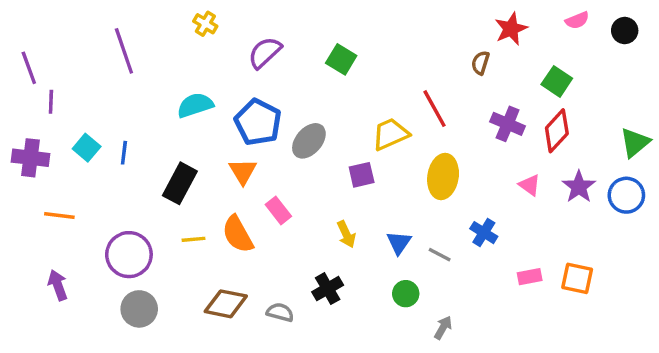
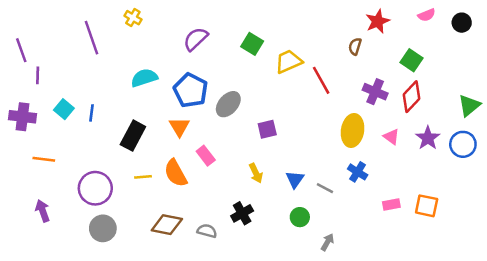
yellow cross: (205, 24) -> (133, 18), moved
yellow trapezoid: (390, 134) -> (289, 61), moved
yellow ellipse: (443, 176) -> (353, 130), moved

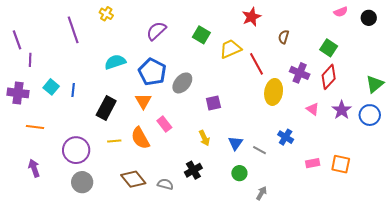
red star: (378, 21) -> (251, 17), moved
yellow ellipse: (353, 130) -> (274, 92), moved
brown diamond: (167, 225) -> (133, 179), turned 40

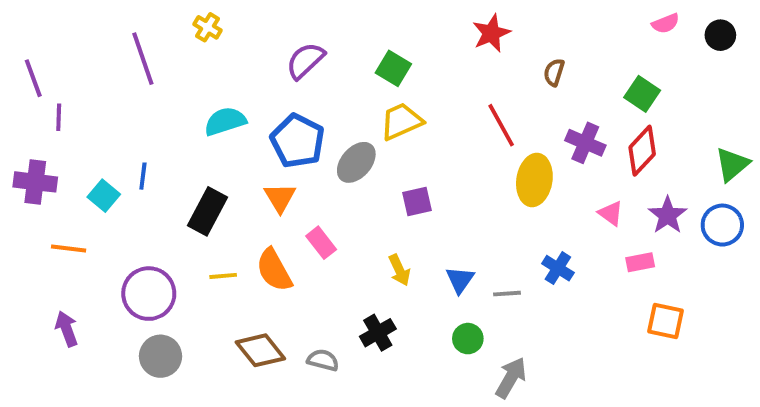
yellow trapezoid: (230, 49) -> (401, 121), moved
cyan square: (51, 87) -> (104, 196), moved
gray line: (260, 150) -> (507, 294), turned -32
pink rectangle: (313, 163) -> (640, 262), moved
gray arrow: (262, 193) -> (511, 378), size x1.5

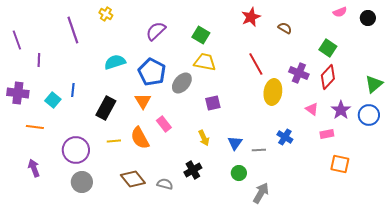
brown semicircle: (554, 72) -> (285, 28), moved, turned 104
purple line: (59, 117) -> (39, 60), moved
yellow trapezoid: (401, 121) -> (205, 62), turned 35

